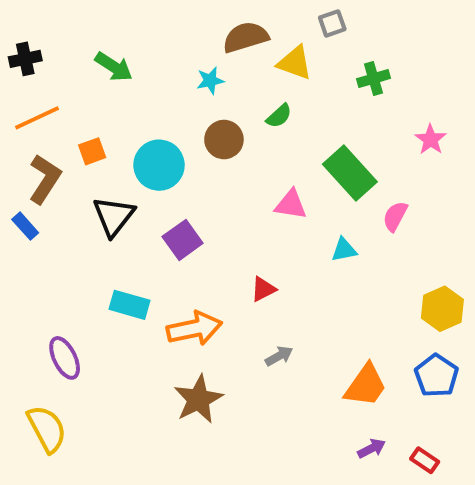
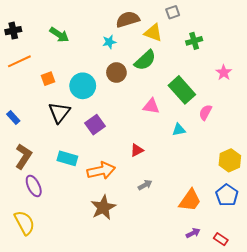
green semicircle: (279, 116) -> (145, 60), size x1.6
brown L-shape: (45, 179) -> (23, 156), moved

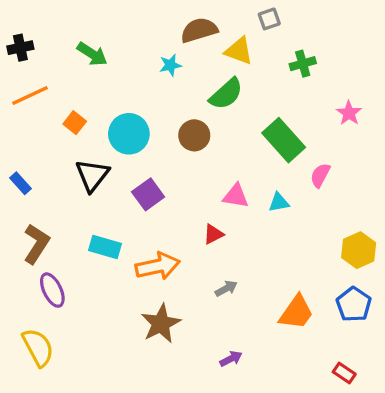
brown circle: (116, 73) -> (194, 135), moved
orange square: (48, 79) -> (75, 123), turned -32
pink triangle: (151, 106) -> (236, 196), moved
purple arrow: (193, 233) -> (231, 359), moved

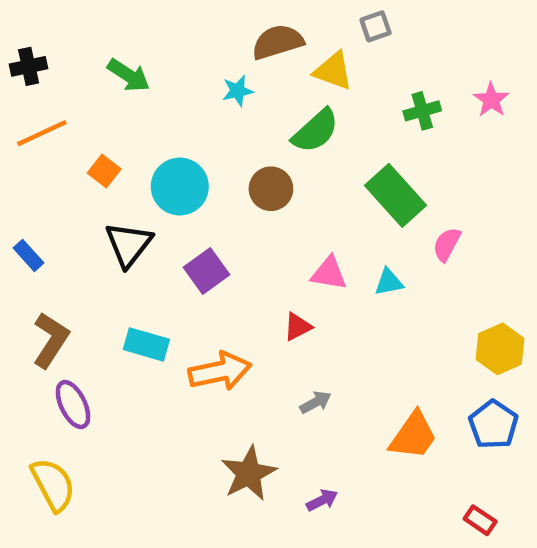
green cross: (303, 64) -> (422, 111), moved
pink star: (349, 113) -> (491, 100), moved
brown star: (161, 324) -> (249, 473), moved

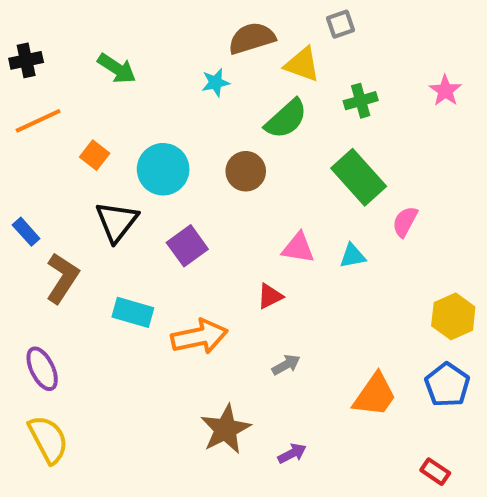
green cross: (422, 111) -> (361, 101), moved
brown L-shape: (51, 340) -> (62, 278), moved
purple ellipse: (73, 405) -> (42, 369), moved

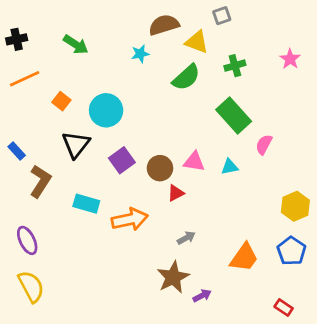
brown circle: (246, 171) -> (160, 168), moved
brown star: (226, 429) -> (173, 277), moved
purple arrow: (292, 453) -> (202, 296), moved

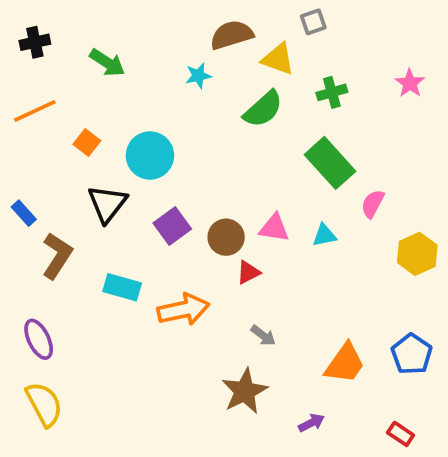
black cross: (17, 39) -> (35, 42), moved
yellow hexagon: (295, 206) -> (417, 254), moved
gray arrow: (186, 238) -> (263, 336), turned 66
purple arrow: (202, 296) -> (311, 423), moved

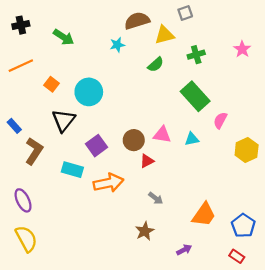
yellow triangle: (278, 59) -> (164, 35), turned -35
green semicircle: (263, 109) -> (156, 64), size x0.7
purple square: (172, 226) -> (96, 146), moved
blue pentagon: (412, 354) -> (243, 226), moved
brown star: (245, 391) -> (145, 231), size x0.7

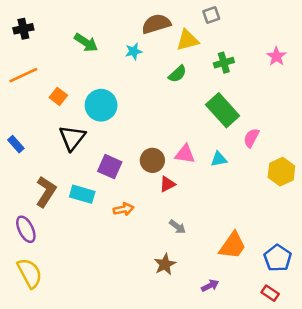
green arrow: (64, 37) -> (86, 43), moved
purple square: (96, 146) -> (110, 167), turned -30
brown L-shape: (34, 151) -> (46, 192), moved
orange arrow: (109, 183) -> (124, 209), size x0.6

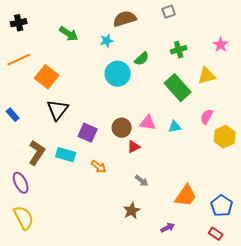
yellow triangle: (187, 40) -> (207, 76), moved
orange square: (58, 96) -> (47, 77), size x1.6
cyan circle: (101, 105) -> (118, 74), moved
pink semicircle: (251, 138) -> (207, 117), moved
orange arrow: (124, 209) -> (99, 167), turned 49

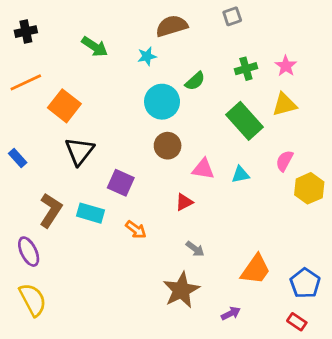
pink star: (221, 45) -> (286, 66), moved
brown circle: (122, 128) -> (168, 146), moved
brown star: (132, 211) -> (181, 290), size x1.5

